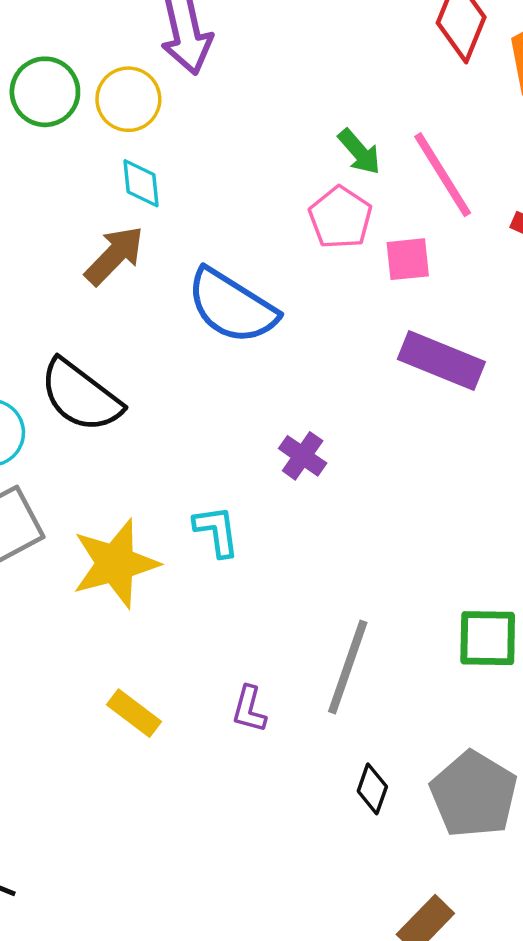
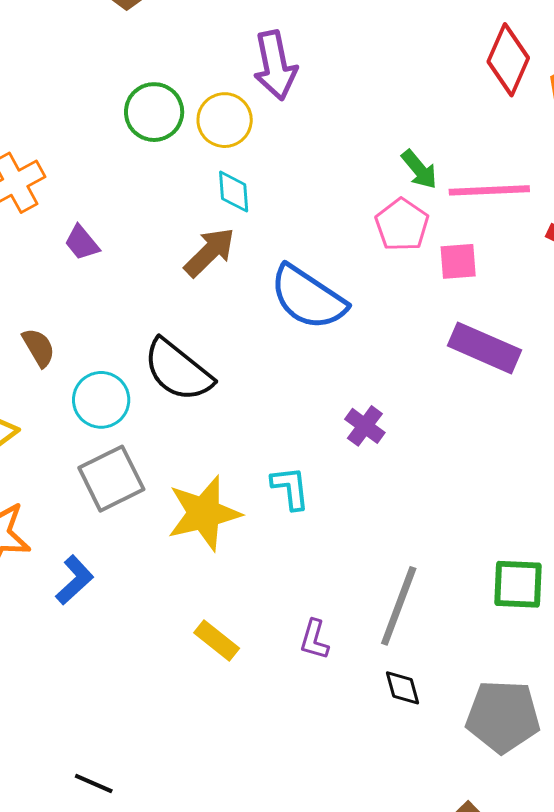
pink line: (443, 175) -> (489, 190), turned -62
black diamond: (372, 789) -> (402, 688), moved, turned -36
gray pentagon: (474, 794) -> (503, 716), turned -30

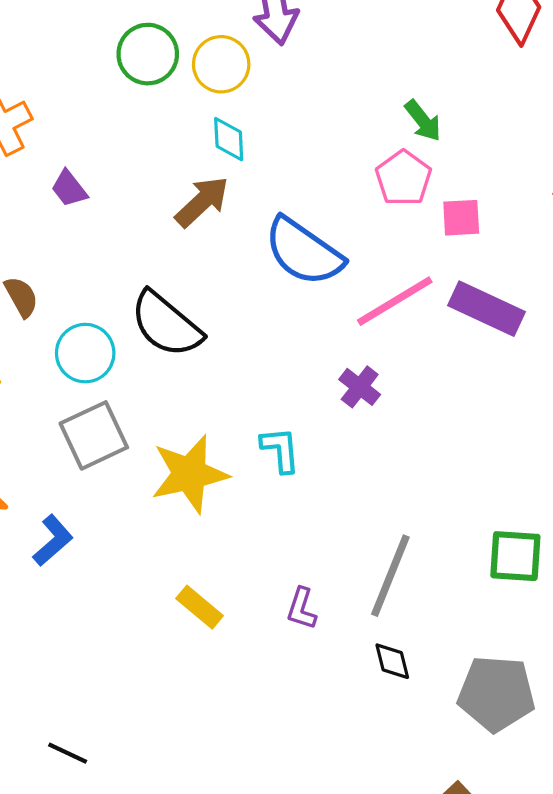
pink line: (489, 190) -> (395, 301), moved, turned -30

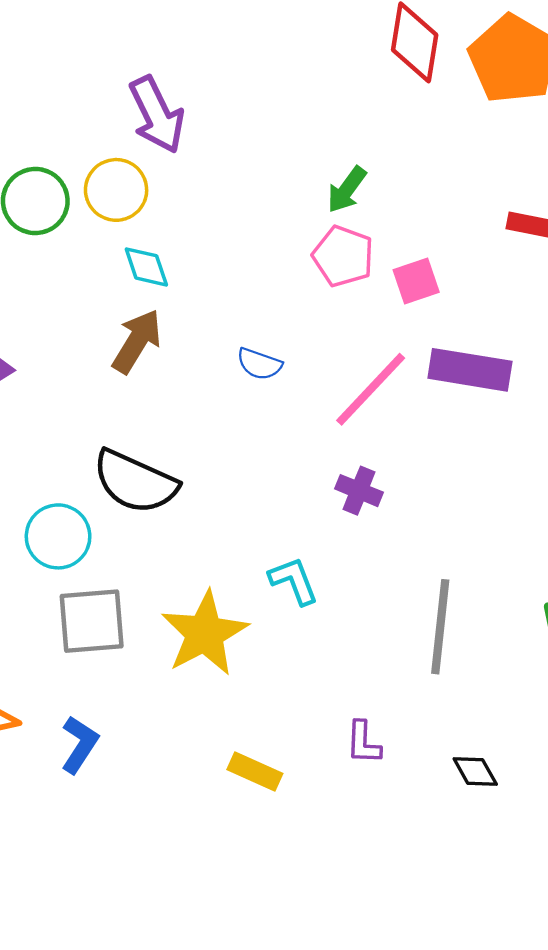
green arrow: (423, 121) -> (347, 190), turned 90
blue semicircle: (304, 252) -> (259, 364), size x0.5
gray square: (94, 435) -> (92, 621), turned 36
gray line: (390, 576) -> (440, 627), moved

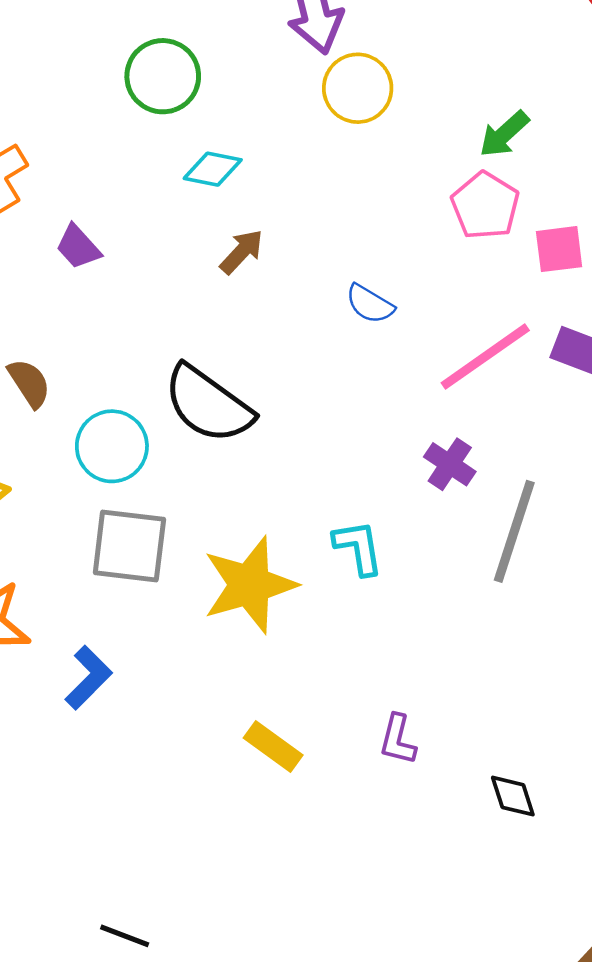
yellow circle: (116, 190) -> (358, 88), moved
cyan diamond: (146, 267) -> (213, 169), moved, turned -72
brown arrow: (137, 341) -> (242, 252), size x0.7
gray line: (440, 627) -> (514, 531), moved

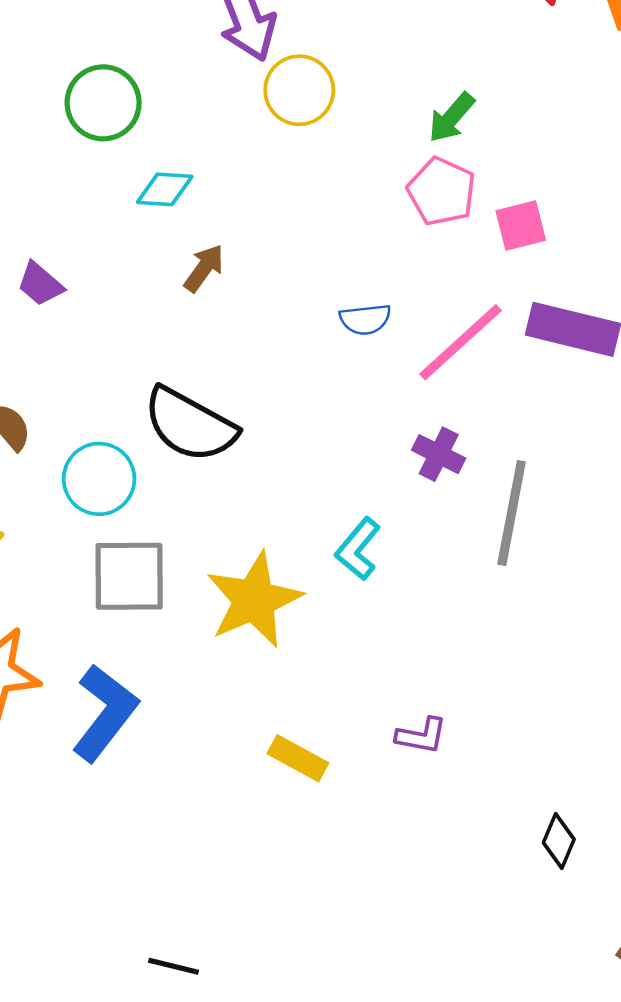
blue semicircle: (370, 304) -> (365, 319), moved, turned -30
cyan L-shape: (358, 548) -> (358, 549), turned -124
blue L-shape: (88, 678) -> (105, 713), size x1.5
purple L-shape: (398, 740) -> (421, 736), turned -86
black diamond: (513, 796) -> (559, 841), moved, turned 48

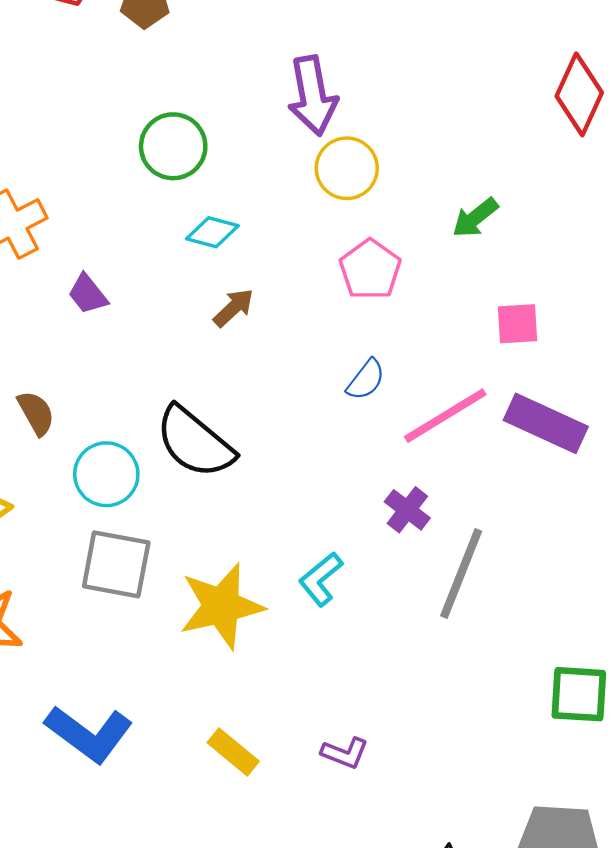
pink pentagon: (442, 191) -> (370, 269), moved
blue semicircle: (365, 319) -> (366, 380), turned -57
blue L-shape: (105, 713) -> (89, 734), moved, turned 78

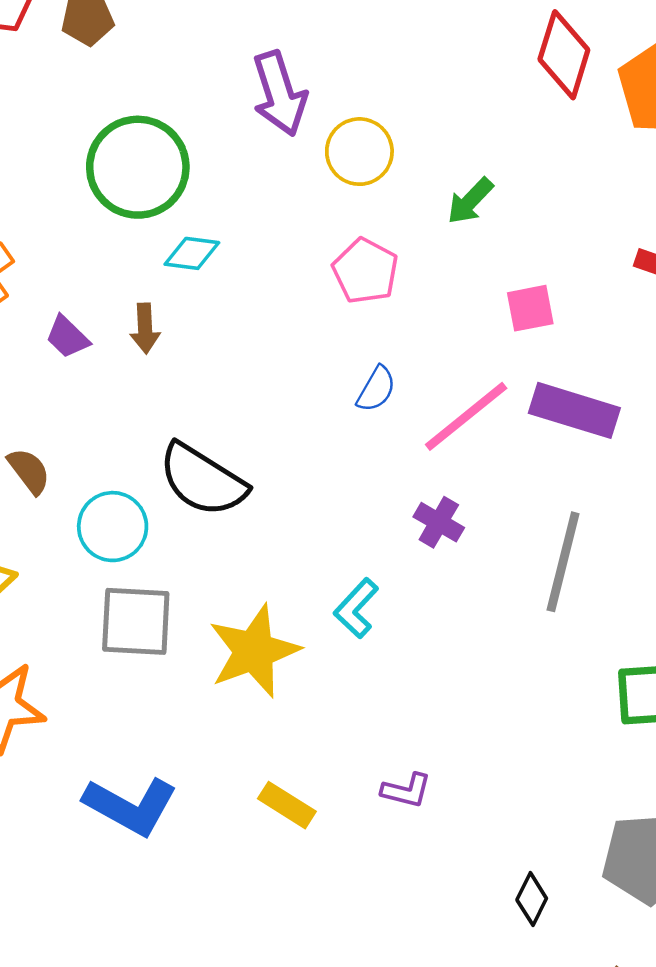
green circle: (173, 146) -> (138, 167), size x1.4
yellow circle: (347, 168) -> (359, 152), moved
brown arrow: (234, 308) -> (145, 328), moved, turned 138
gray line: (461, 574) -> (563, 562), moved

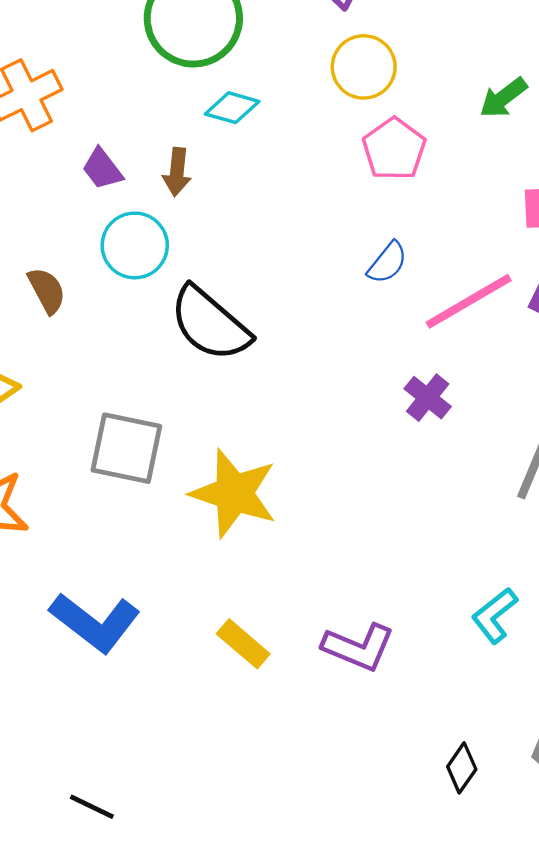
yellow circle: (359, 152) -> (364, 67), moved
cyan circle: (113, 527) -> (135, 245), moved
cyan L-shape: (356, 608) -> (495, 615), moved
yellow star: (254, 651) -> (234, 493), turned 30
purple L-shape: (406, 790) -> (358, 647), size x1.5

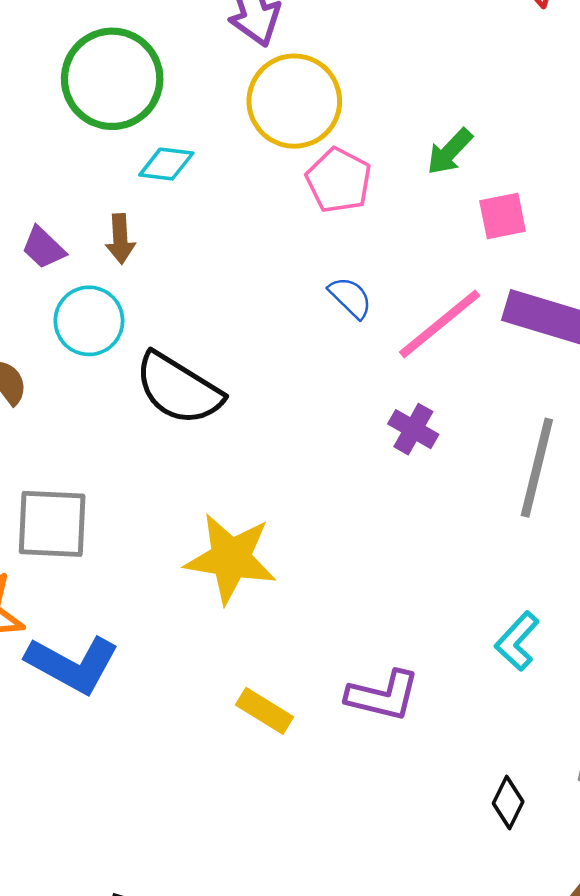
yellow circle: (364, 67) -> (294, 101), size x1.4
green arrow: (503, 98) -> (450, 152), moved
blue semicircle: (387, 263) -> (350, 297), turned -75
gray square: (126, 448) -> (52, 524), moved
blue L-shape: (95, 622) -> (72, 664), moved

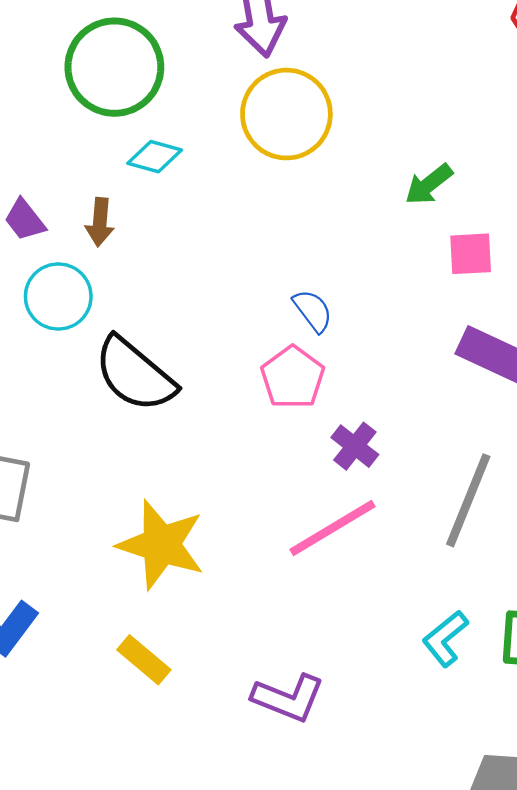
pink pentagon: (339, 180) -> (293, 377), moved
pink line: (440, 324) -> (333, 528), moved
cyan L-shape: (517, 641) -> (445, 639), moved
yellow rectangle: (264, 711) -> (144, 660), moved

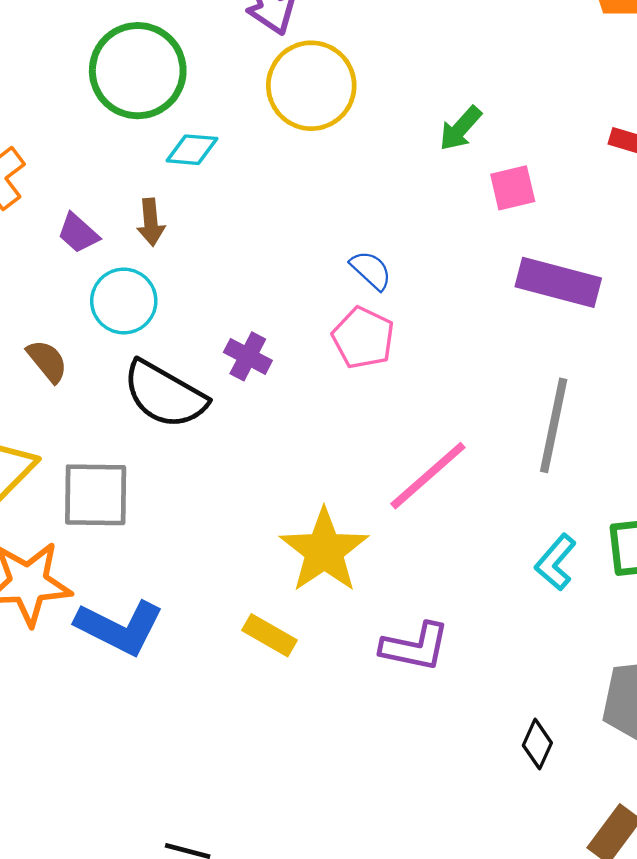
black semicircle: (135, 374) -> (165, 395), moved
purple cross: (355, 446) -> (248, 356), moved
yellow star: (161, 545) -> (324, 551), moved, turned 30

